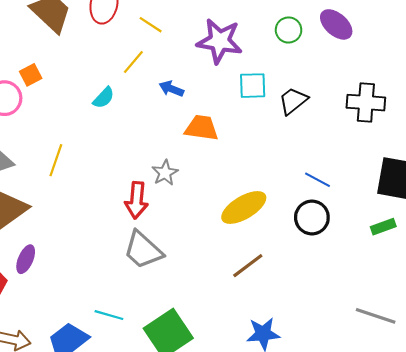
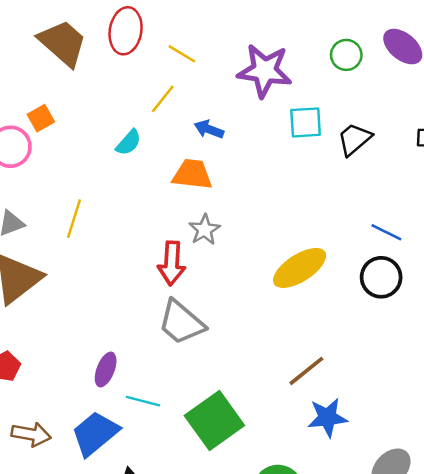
orange trapezoid: (201, 128) -> (192, 174), moved
purple ellipse: (26, 259) -> (106, 370), moved
brown line: (248, 266) -> (306, 371), moved

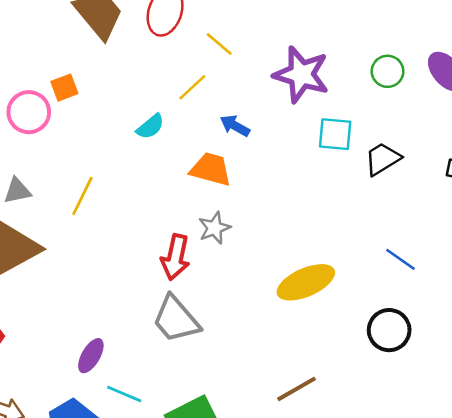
black circle: (381, 277) -> (389, 330), moved

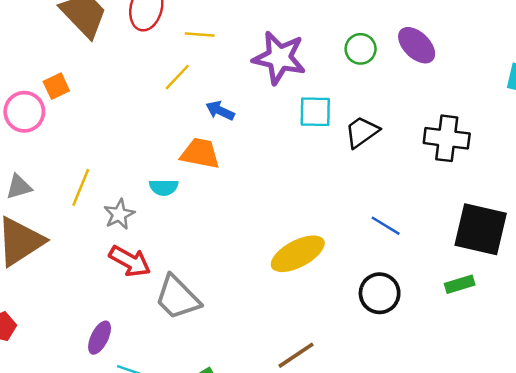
yellow line: (219, 44) -> (200, 35), turned -32
cyan semicircle: (150, 127) -> (164, 187), moved, turned 44
gray star: (214, 228) -> (119, 214), moved
red arrow: (175, 257) -> (130, 261), moved, turned -69

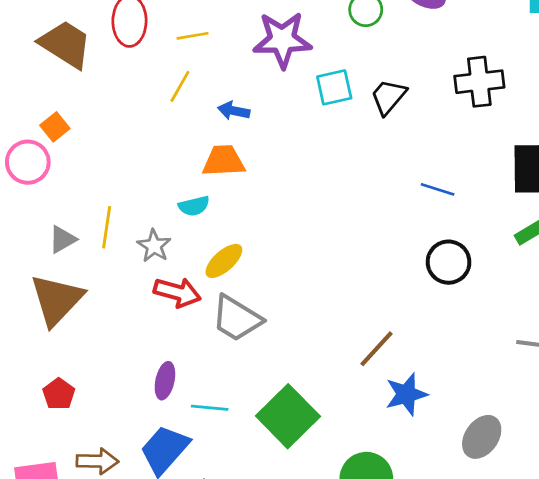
gray triangle: (19, 187) -> (62, 239), moved
yellow ellipse: (298, 254) -> (224, 261), moved, size x0.7

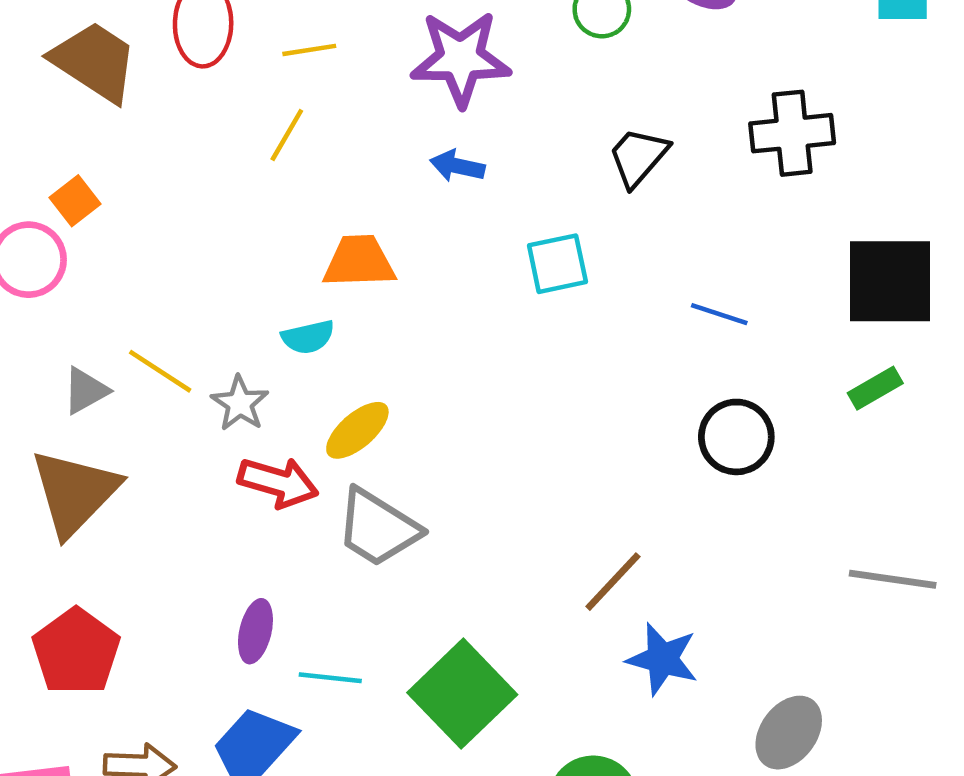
cyan square: (334, 87) -> (557, 264), moved
blue arrow: (234, 111) -> (457, 166), moved
yellow line: (107, 227) -> (160, 371), turned -66
red pentagon: (59, 394) -> (76, 652), size x1.6
blue star: (406, 394) -> (662, 659), turned 30

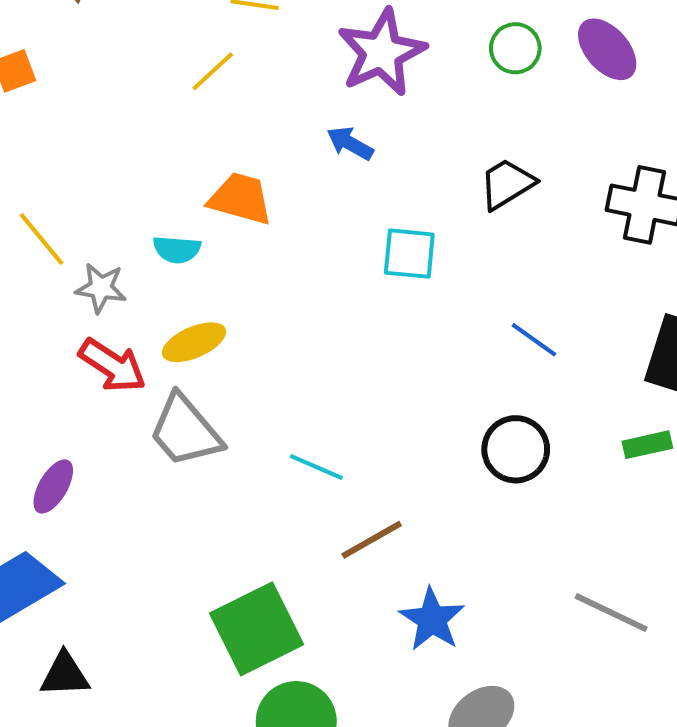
purple star: (461, 59) -> (382, 52), turned 30
gray star: (240, 403) -> (101, 288), turned 30
blue star: (662, 659) -> (432, 619), moved
cyan line: (330, 678) -> (316, 467), moved
green square: (462, 694) -> (257, 629), moved

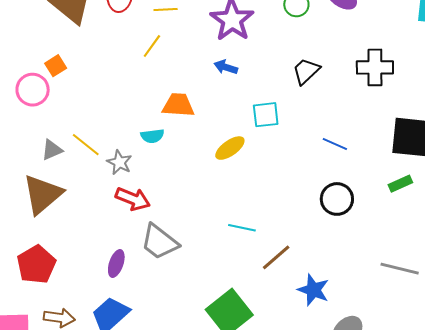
gray star: (101, 288) -> (119, 162), turned 30
yellow ellipse: (194, 342) -> (230, 148), moved
gray trapezoid: (185, 431) -> (159, 242), moved

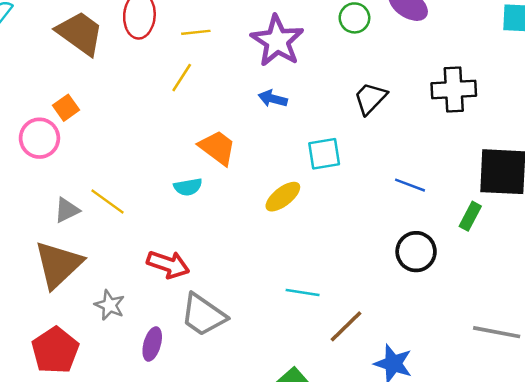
orange trapezoid: (178, 105) -> (217, 148), turned 36
gray star: (119, 162) -> (110, 305), moved
green rectangle: (400, 184) -> (470, 216), moved, turned -35

